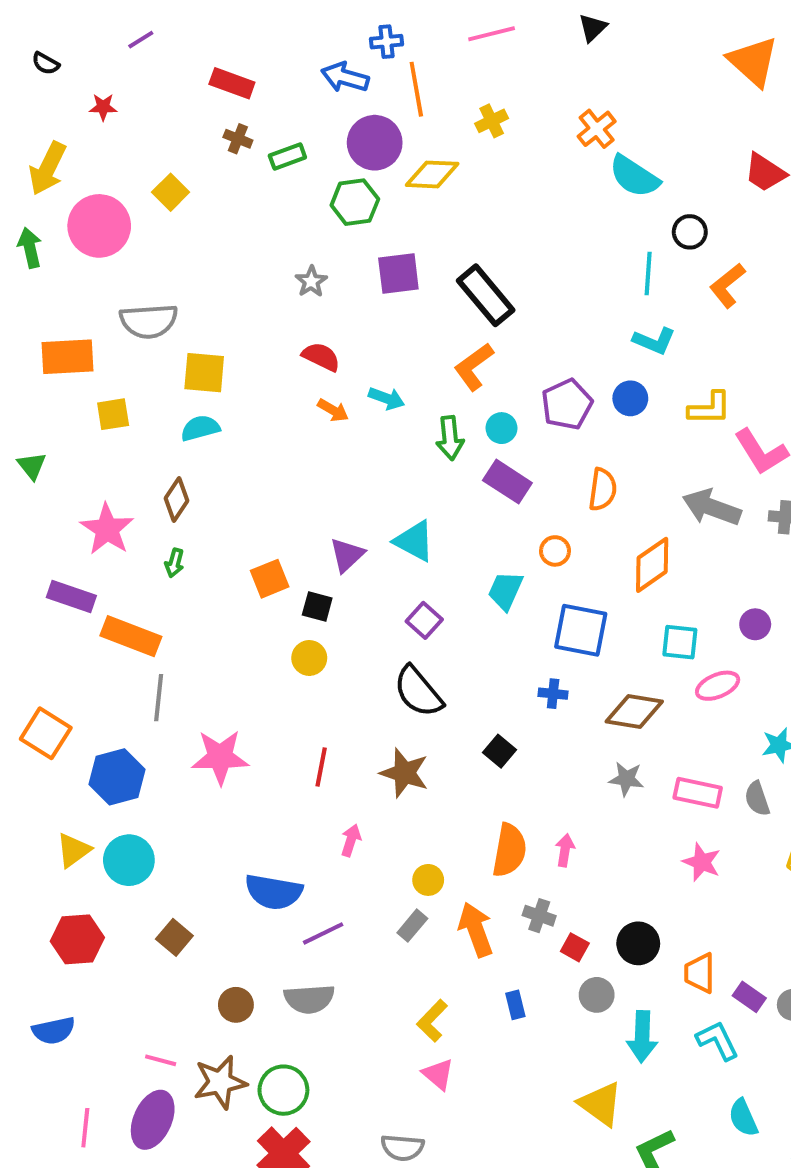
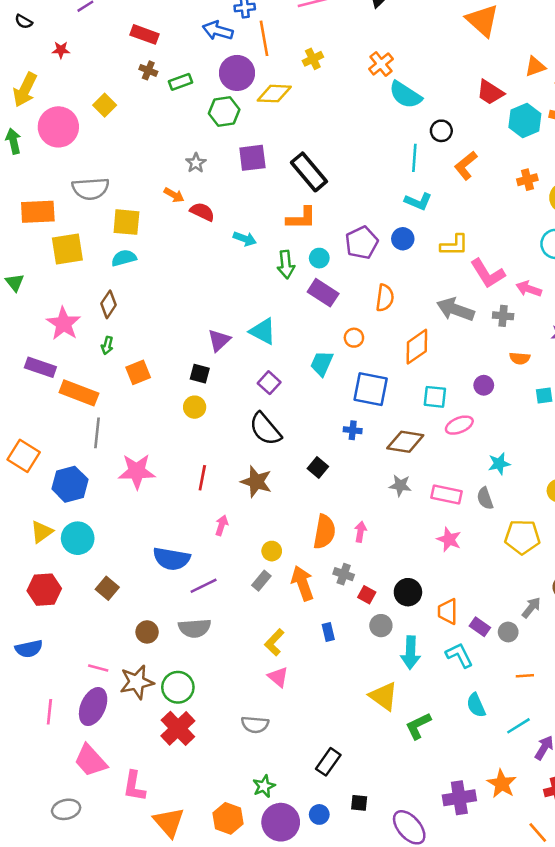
orange L-shape: (474, 367) -> (301, 218), turned -144
orange arrow: (333, 410) -> (174, 195), moved
yellow square: (113, 414) -> (67, 249), size x1.5
orange square: (270, 579) -> (138, 372), moved

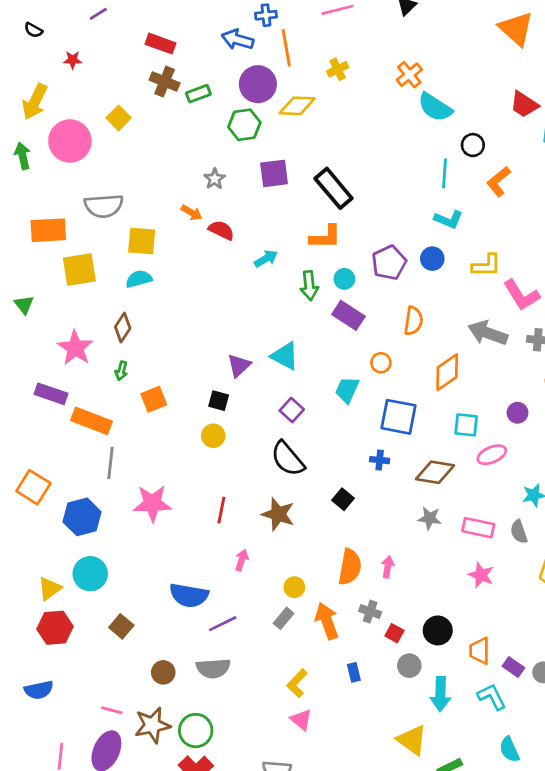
brown cross: (148, 70) -> (165, 81), size x1.5
cyan arrow: (245, 239) -> (266, 259), turned -50
yellow triangle: (42, 532) -> (50, 589), moved

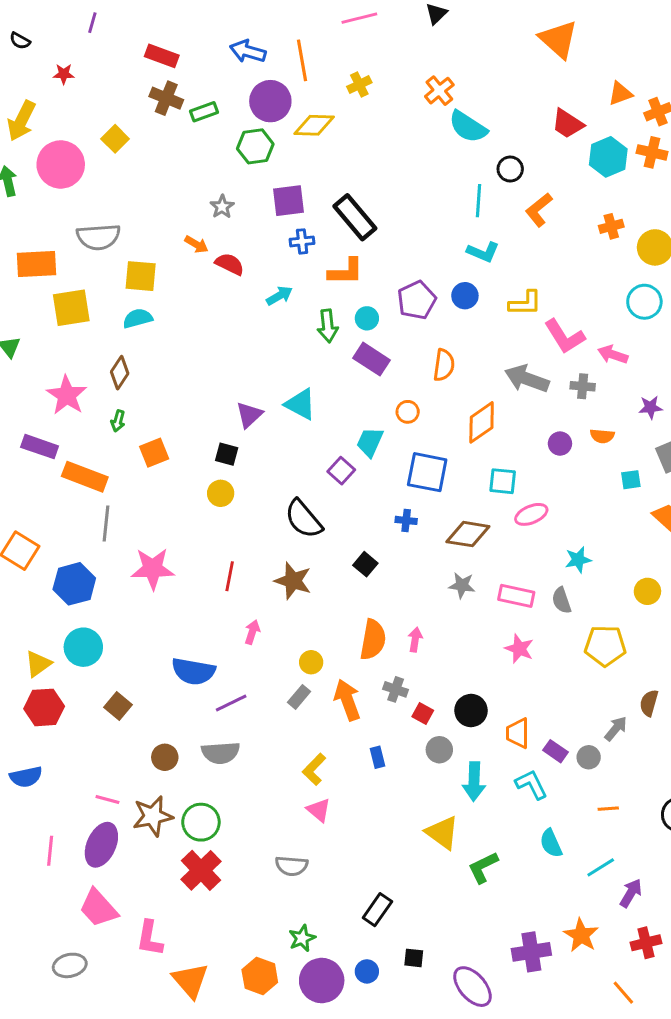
purple line: (98, 14) -> (92, 23), turned -42
blue cross: (266, 15) -> (302, 241), moved
purple square: (292, 410) -> (341, 471), moved
purple circle: (517, 413) -> (560, 444), moved

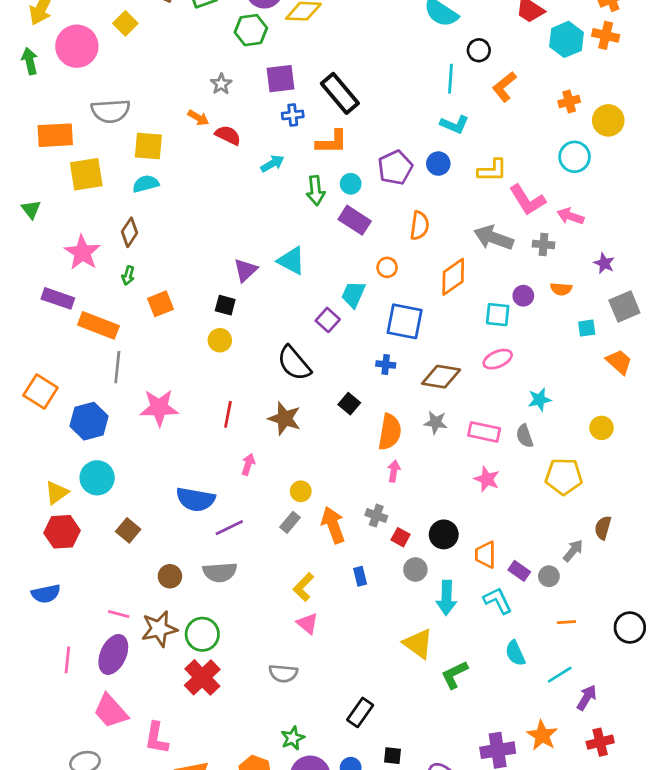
cyan circle: (644, 302) -> (575, 157), moved
purple star: (650, 407) -> (604, 263), turned 30
cyan square: (503, 481) -> (498, 315), moved
orange semicircle: (373, 640) -> (390, 432), moved

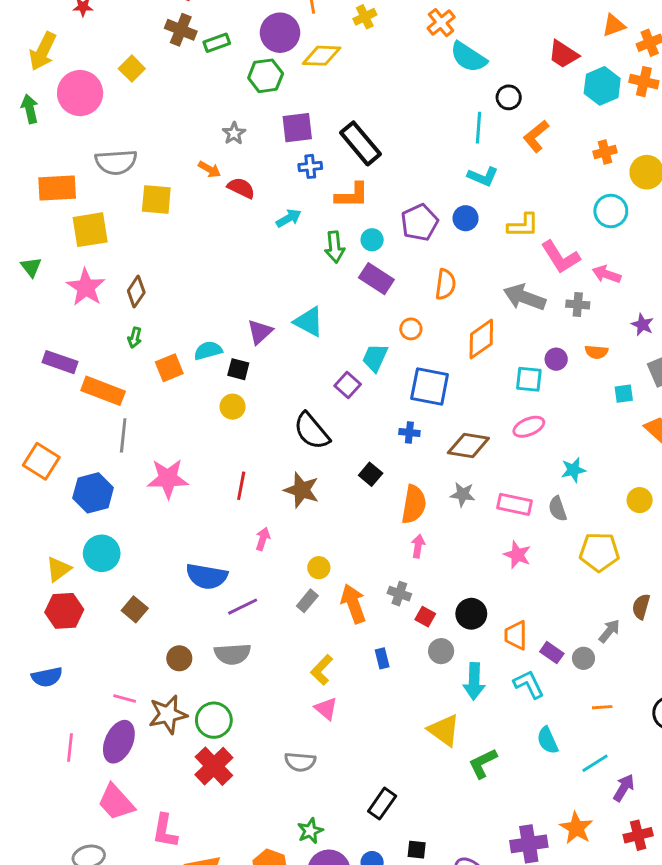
cyan semicircle: (146, 184) -> (208, 351), moved
pink star: (82, 253) -> (86, 287), moved

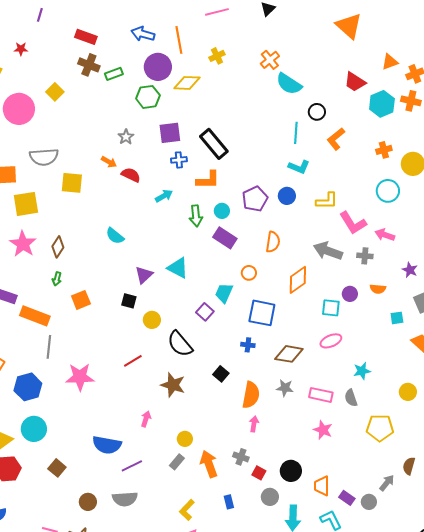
cyan semicircle: (208, 351) -> (115, 236), moved, turned -126
yellow circle: (233, 407) -> (152, 320), moved
red line: (241, 486) -> (133, 361), moved, turned 48

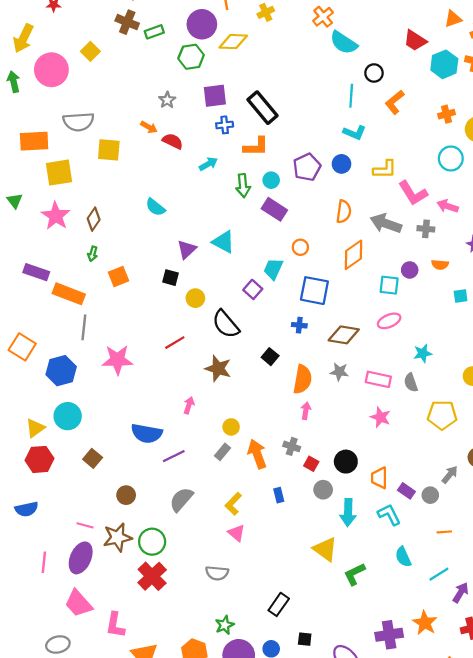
orange semicircle: (273, 242) -> (344, 212), moved
gray semicircle: (125, 499) -> (181, 499), moved, turned 135

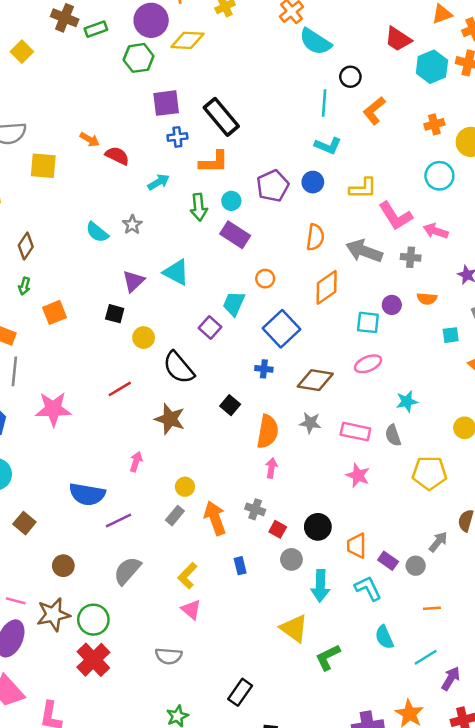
gray star: (167, 100) -> (132, 225), moved
blue square: (314, 291) -> (281, 329), turned 36

